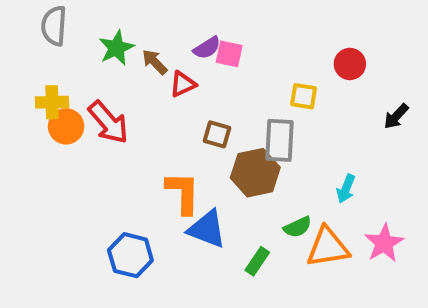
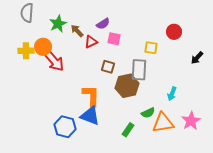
pink square: (229, 54) -> (114, 39), moved
orange circle: (66, 126) -> (43, 47), moved
blue triangle: (207, 229) -> (90, 116), moved

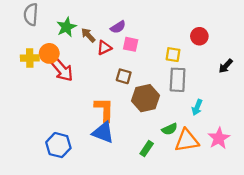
gray rectangle: (139, 70) -> (178, 80), moved
blue hexagon: (65, 127) -> (58, 145), moved

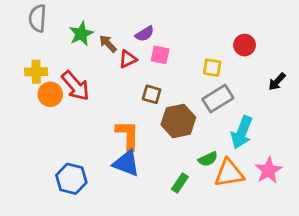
orange circle: (49, 53) -> (50, 94), moved
gray rectangle: (178, 80) -> (218, 99), turned 55
cyan arrow: (197, 107) -> (242, 132), size x1.6

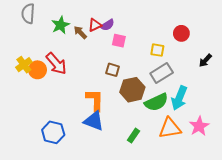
red triangle: (128, 59) -> (95, 25), moved
yellow cross: (36, 72) -> (24, 65), moved, turned -35
green semicircle: (208, 159) -> (156, 102), moved, size x1.6

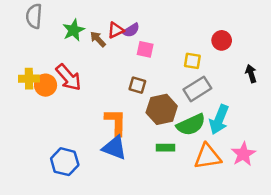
black arrow: (205, 60) -> (251, 74), turned 120
yellow cross: (24, 65) -> (29, 79), turned 35
green rectangle: (133, 136) -> (165, 148), moved, turned 56

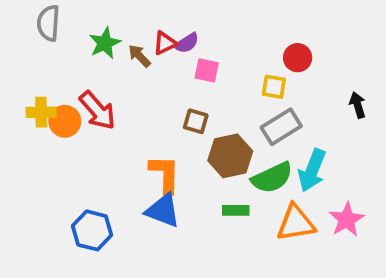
red circle: (222, 40) -> (298, 58), moved

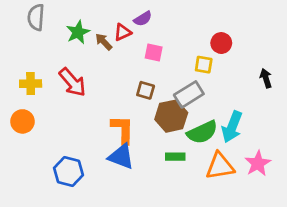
purple semicircle: (187, 43) -> (143, 19), moved
orange circle: (65, 121) -> (22, 121), moved
gray rectangle: (281, 127) -> (189, 94), moved

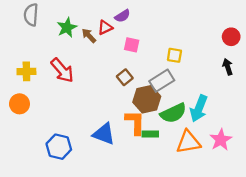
red circle: (221, 43) -> (231, 37), moved
brown square: (146, 90) -> (125, 77), turned 35
orange L-shape: (123, 130) -> (135, 122), moved

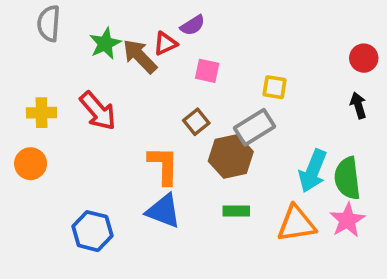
brown arrow: (89, 36) -> (140, 56), size x1.5
green semicircle: (173, 113) -> (347, 178), moved, turned 108
orange L-shape: (135, 122) -> (163, 165), moved

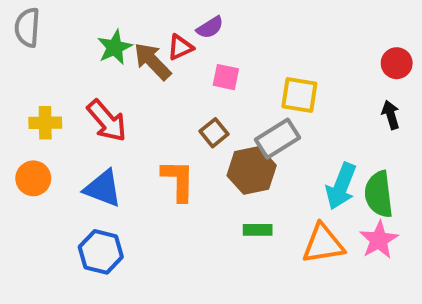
gray semicircle: (49, 23) -> (27, 27), moved
yellow square: (275, 87) -> (299, 95), size x1.4
blue triangle: (163, 211) -> (103, 188), moved

